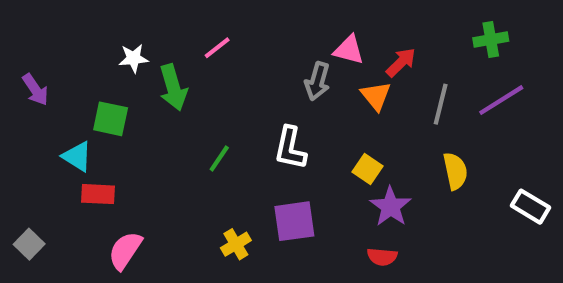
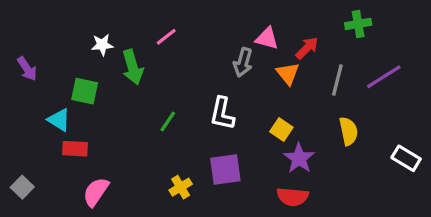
green cross: (491, 39) -> (358, 24), moved
red semicircle: (382, 257) -> (293, 197), size x1.4

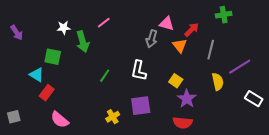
purple arrow: (27, 69) -> (17, 33), moved
purple line: (384, 77) -> (240, 67), moved
red rectangle: (75, 149) -> (47, 93), turned -56
gray square: (22, 187) -> (14, 117), turned 32
pink semicircle: (96, 192) -> (60, 120), turned -84

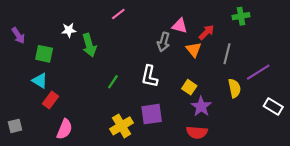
pink line: (104, 23) -> (118, 14), moved
green square: (53, 57) -> (44, 54), moved
yellow cross: (113, 117) -> (122, 126), size x1.5
pink semicircle: (60, 120) -> (64, 129), turned -108

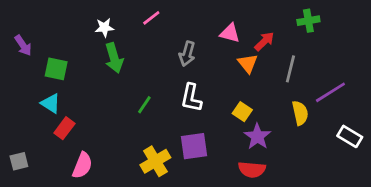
white star: (69, 30) -> (104, 28), moved
gray arrow: (163, 42) -> (187, 54), moved

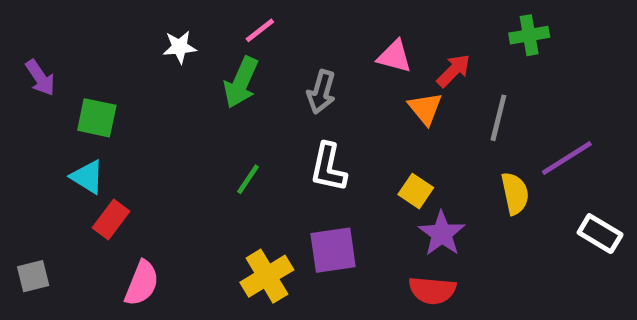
green arrow: (114, 58) -> (241, 82), moved, turned 40

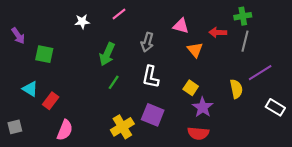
red arrow: (454, 71) -> (218, 32), moved, turned -133
green arrow: (241, 82) -> (107, 54), moved
gray line: (498, 118) -> (245, 41), moved
cyan triangle: (87, 177) -> (30, 89), moved
purple square: (333, 250) -> (153, 115), turned 30

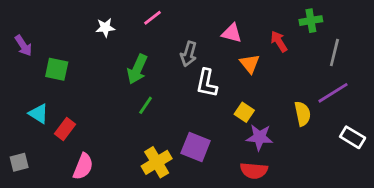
red arrow: (218, 32) -> (279, 41), turned 56
gray line: (245, 41) -> (334, 53), moved
white L-shape: (151, 77) -> (207, 83), moved
purple star: (203, 107) -> (259, 137), turned -30

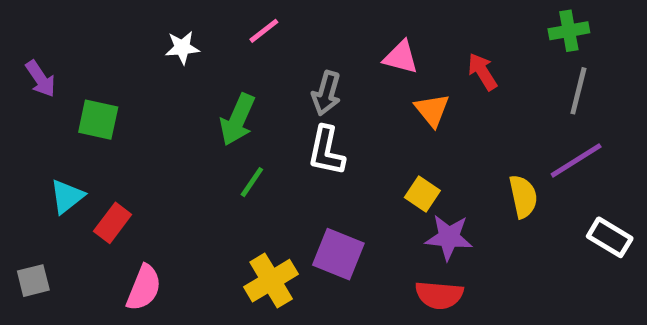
green cross: (311, 21) -> (569, 31), moved
white L-shape: (207, 83) -> (326, 151), moved
cyan triangle: (39, 114) -> (67, 196), turned 50

